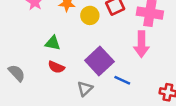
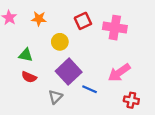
yellow circle: (90, 15) -> (60, 42), moved
pink arrow: (141, 44) -> (119, 73), moved, turned 55

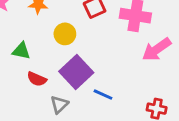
pink arrow: (119, 73) -> (157, 49), moved
red semicircle: (29, 77) -> (37, 79), moved

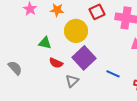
yellow circle: (65, 34) -> (76, 31), size x1.5
blue line: (103, 95) -> (113, 74), moved

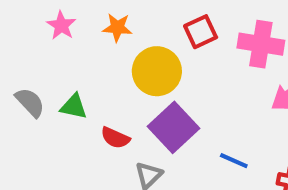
green triangle: (45, 43) -> (74, 107), moved
gray semicircle: (15, 68) -> (30, 102), moved

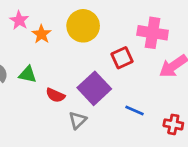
orange star: (117, 28) -> (41, 34), moved, turned 30
red square: (201, 32) -> (122, 58), moved
yellow circle: (157, 71) -> (83, 26), moved

